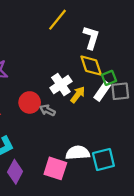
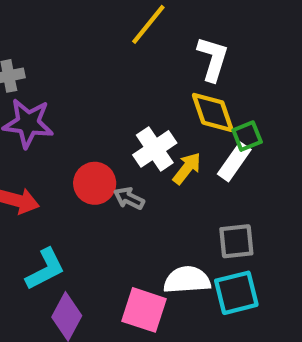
gray square: (120, 91) -> (236, 241), moved

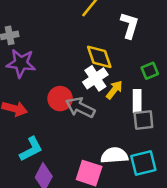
yellow diamond: (213, 112) -> (99, 57), moved
white rectangle: (234, 162) -> (137, 101), moved, turned -35
gray arrow: (129, 198) -> (80, 107), size x1.6
gray square: (236, 241) -> (143, 120), moved

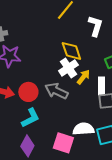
red circle: (60, 99) -> (28, 92), moved
cyan L-shape: (31, 149) -> (30, 118), moved

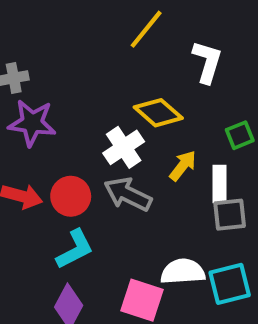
yellow diamond: (71, 51) -> (158, 113), turned -30
white cross: (68, 68) -> (124, 147), moved

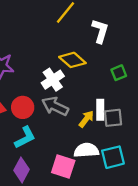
yellow arrow: (183, 166) -> (86, 119), moved
white rectangle: (219, 184) -> (100, 110), moved

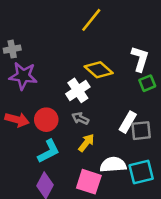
white L-shape: (100, 31) -> (140, 59), moved
gray arrow: (55, 106) -> (80, 118), size x0.6
white rectangle: (100, 110) -> (128, 122), turned 30
yellow arrow: (86, 119) -> (86, 143), moved

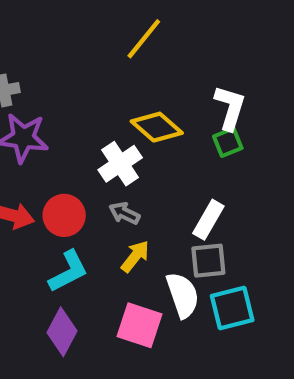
green square: (147, 83) -> (228, 142), moved
gray square: (141, 131) -> (208, 261), moved
white semicircle: (113, 165) -> (183, 295), turned 75

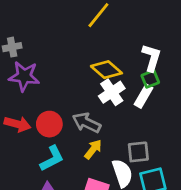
white cross: (120, 164) -> (112, 92), moved
gray arrow: (124, 213) -> (87, 123), size x1.5
white rectangle: (208, 220) -> (144, 96), moved

